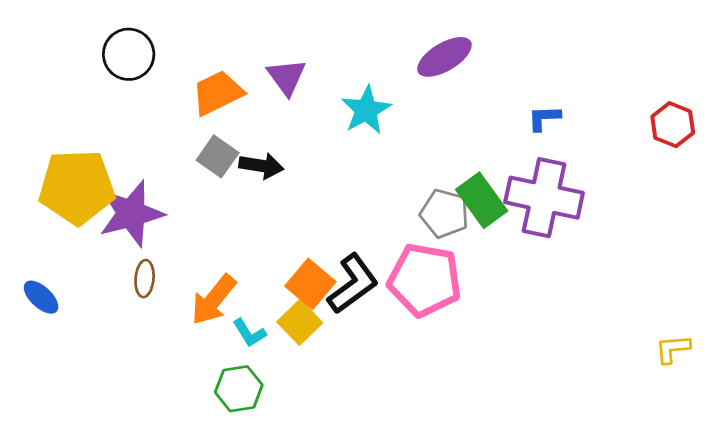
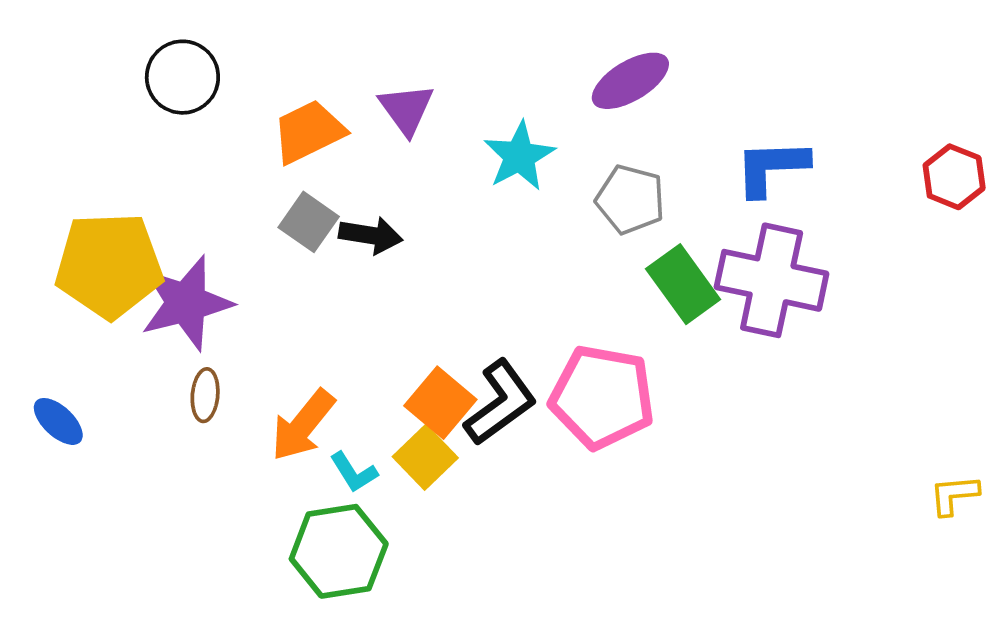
blue L-shape: (544, 118) -> (772, 167), size x1.6
gray pentagon: (444, 214) -> (630, 199), moved
green hexagon: (239, 389) -> (339, 551), size x1.4

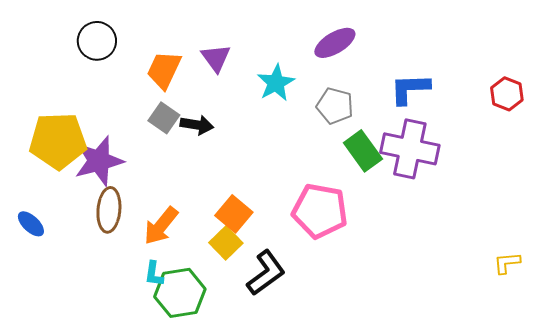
orange trapezoid: (309, 132) -> (164, 70), turned -39
brown ellipse: (205, 395) -> (109, 210), size x1.6
black L-shape: (501, 403) -> (266, 273), moved
cyan L-shape: (354, 472) -> (154, 274), moved, turned 40

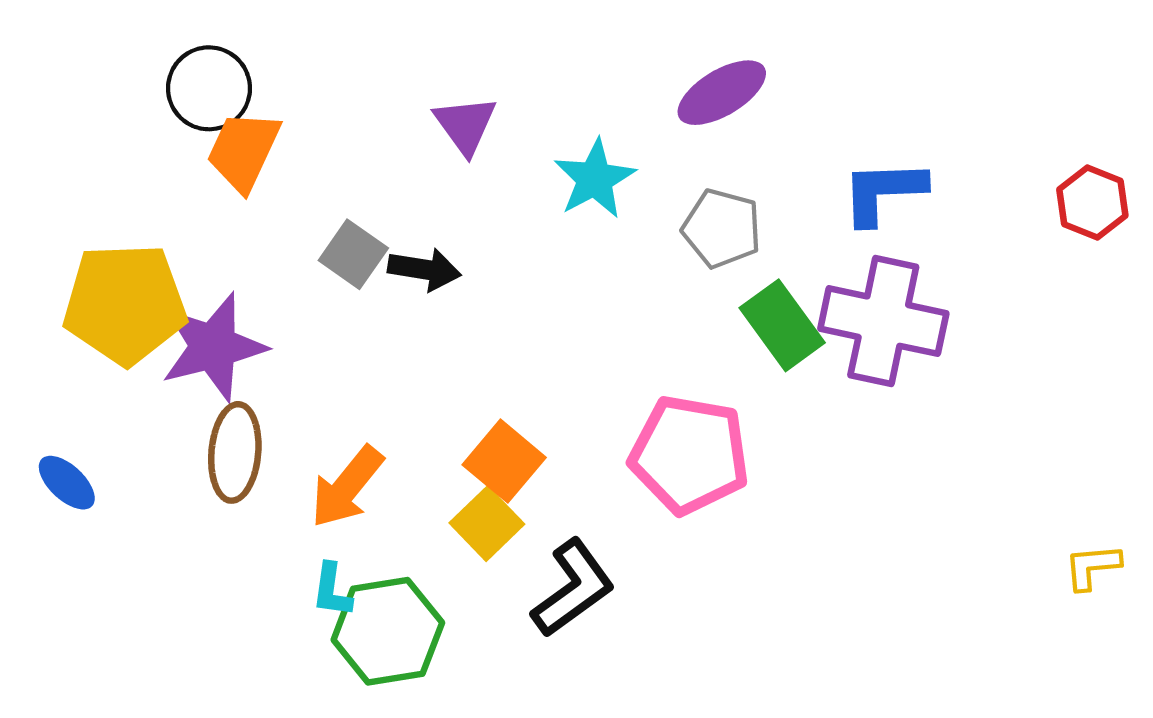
orange trapezoid: (164, 70) -> (243, 151), moved

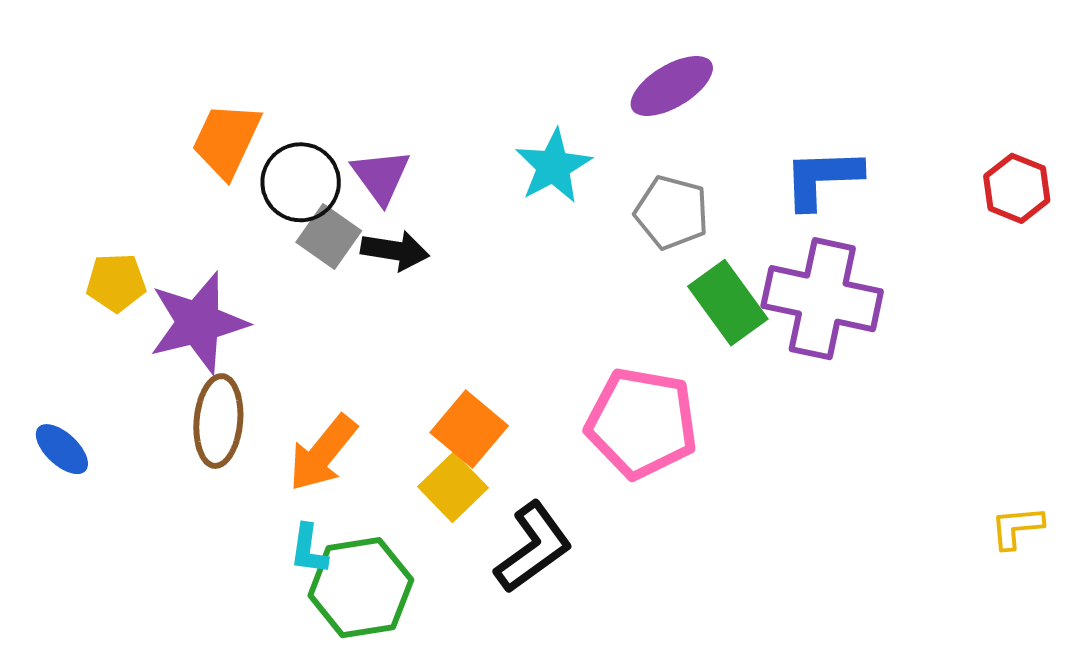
black circle: (209, 88) -> (301, 182), moved
purple triangle: (465, 125) -> (381, 176), moved
yellow pentagon: (125, 304) -> (116, 283), size x0.5

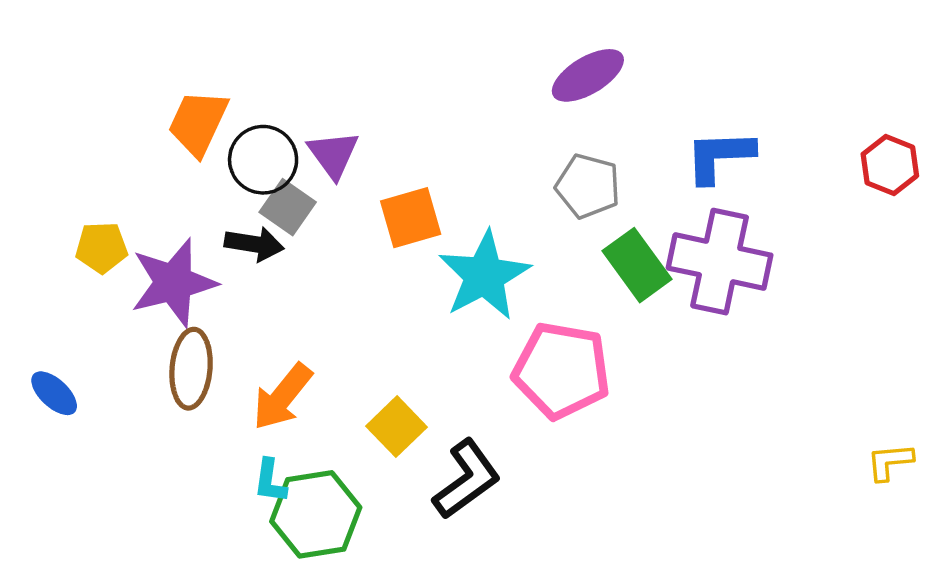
cyan star: (553, 166) -> (484, 276), moved, size x1.4
black arrow: (395, 250) -> (254, 244), moved
orange square: (469, 429) -> (411, 218), moved, turned 34

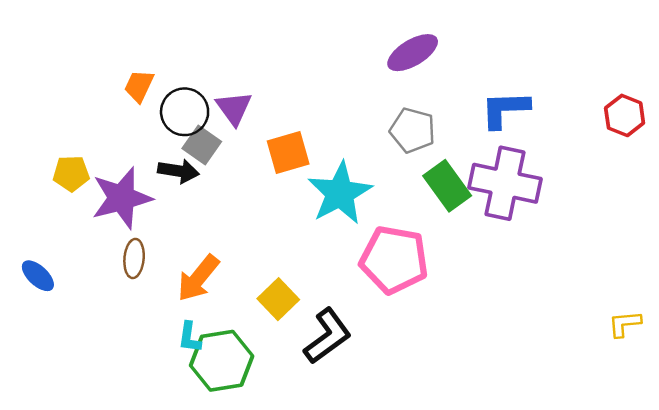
orange trapezoid: (198, 123) -> (139, 86), size x0.7
brown ellipse: (191, 369) -> (134, 258), size x0.7

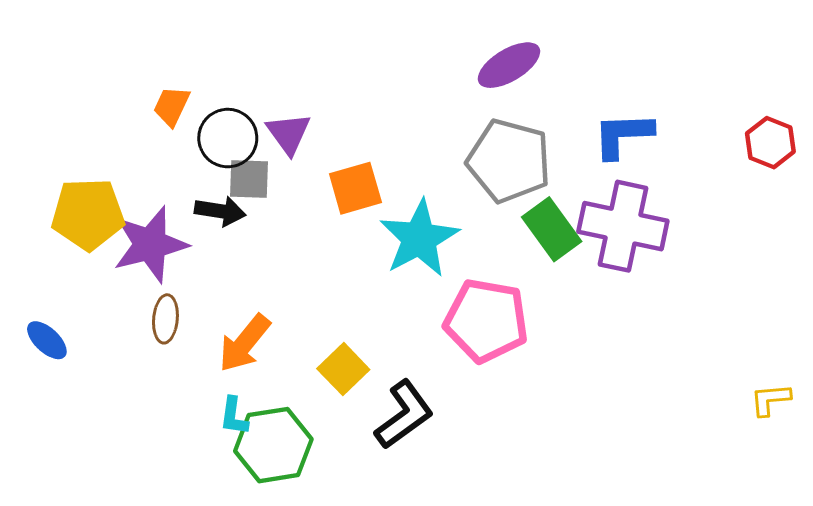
gray pentagon: (413, 130) -> (509, 161), size x1.5
gray square: (202, 145) -> (249, 179), turned -33
yellow pentagon: (71, 173) -> (88, 214), size x1.6

